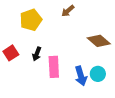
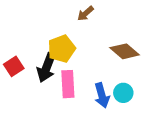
yellow pentagon: (31, 20) -> (62, 49), moved
black arrow: (37, 54) -> (46, 68), size x1.6

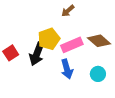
pink rectangle: (68, 84) -> (72, 45), moved, turned 70
blue arrow: (102, 95) -> (67, 69), moved

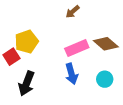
yellow pentagon: (49, 39) -> (26, 42), moved
black arrow: (37, 54) -> (26, 83), moved

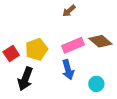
yellow pentagon: (26, 42) -> (37, 49), moved
cyan circle: (105, 79) -> (96, 84), moved

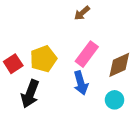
brown diamond: (100, 41) -> (119, 65), moved, turned -65
pink rectangle: (73, 45) -> (87, 54), turned -30

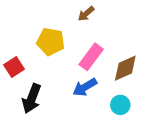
yellow pentagon: (43, 59) -> (51, 42), moved, turned 30
blue arrow: (81, 83) -> (85, 87), turned 75

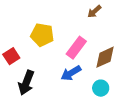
brown arrow: (86, 14) -> (94, 11), moved

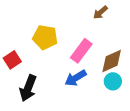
cyan circle: (101, 88) -> (113, 81), moved

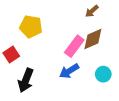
yellow pentagon: (45, 37) -> (31, 27), moved
brown diamond: (112, 61) -> (93, 39), moved

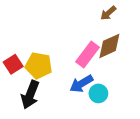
yellow pentagon: (31, 27) -> (39, 65), moved
cyan circle: (103, 74) -> (98, 93), moved

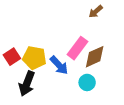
brown diamond: (109, 46) -> (95, 57), moved
blue arrow: (81, 84) -> (59, 65), moved, turned -102

